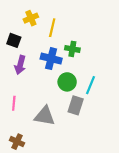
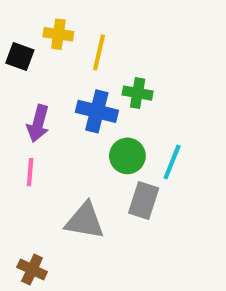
yellow cross: (31, 18) -> (58, 34), turned 32
black square: (14, 40) -> (20, 57), moved
pink line: (14, 103) -> (30, 172), moved

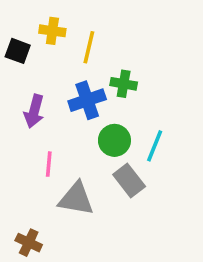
blue cross: (97, 111) -> (87, 100), turned -33
pink line: (30, 172) -> (49, 164), moved
gray rectangle: (144, 201) -> (129, 181), turned -56

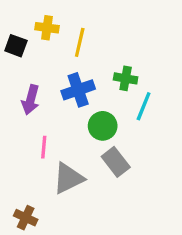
green cross: (124, 84) -> (126, 78), moved
cyan line: (155, 146) -> (144, 106), moved
gray triangle: (76, 199) -> (68, 178), turned -36

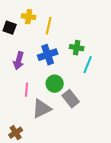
green circle: (103, 126) -> (55, 84), moved
brown cross: (26, 218) -> (16, 133), turned 32

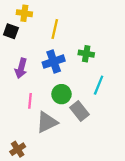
yellow cross: (29, 17) -> (24, 13), moved
cyan line: (88, 65) -> (99, 85), moved

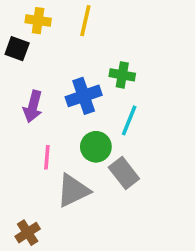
yellow line: (55, 29) -> (85, 21), moved
green cross: (86, 54) -> (122, 75), moved
cyan line: (99, 85) -> (129, 120), moved

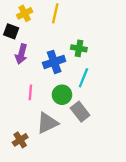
yellow cross: (38, 21) -> (25, 13), turned -35
purple arrow: (33, 106) -> (21, 54), moved
pink line: (47, 157) -> (30, 92), moved
brown cross: (28, 233) -> (20, 140), moved

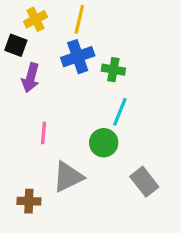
blue cross: (54, 62) -> (78, 57), moved
green circle: (62, 95) -> (104, 143), moved
gray rectangle: (80, 112) -> (144, 182), moved
brown cross: (20, 140) -> (29, 201), turned 35

